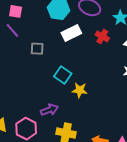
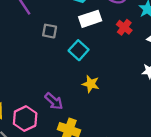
cyan square: (63, 75) -> (79, 50), moved
purple arrow: (49, 110) -> (54, 101), turned 54

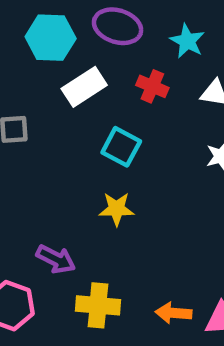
cyan square: (79, 50) -> (121, 147), moved

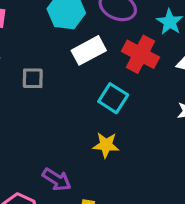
red cross: (152, 86) -> (141, 54), size x1.5

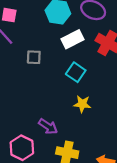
cyan square: (113, 98) -> (76, 72), moved

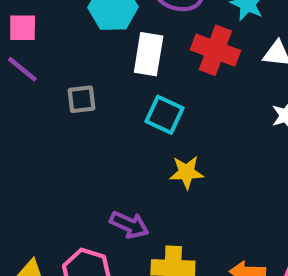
white rectangle: (72, 39) -> (149, 54), turned -45

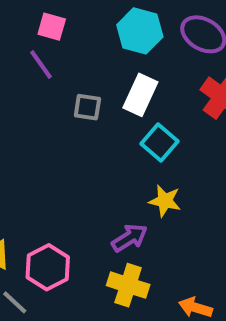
white rectangle: (149, 54) -> (140, 95), moved
purple arrow: (129, 225) -> (130, 238), moved, turned -72

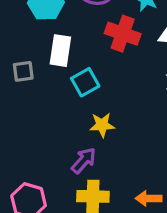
cyan square: (159, 142) -> (85, 82), turned 36

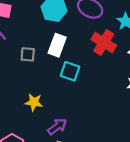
cyan square: (85, 82) -> (70, 71), turned 36
yellow star: (102, 125) -> (34, 102), moved

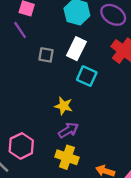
yellow star: (34, 102) -> (64, 106), moved

